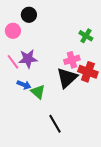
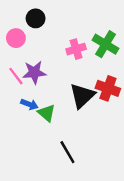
green cross: (86, 36) -> (105, 44), size x1.5
pink cross: (72, 60) -> (76, 49), moved

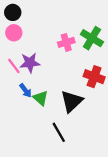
black circle: (36, 18) -> (13, 12), moved
black triangle: (82, 96) -> (72, 101), moved
blue arrow: (29, 104) -> (26, 91), turned 32

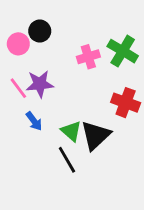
black circle: (13, 12) -> (40, 31), moved
green triangle: (41, 98) -> (71, 131), moved
black line: (59, 132) -> (67, 160), moved

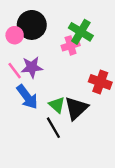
black circle: (40, 31) -> (32, 25), size x1.6
green cross: (123, 51) -> (81, 32), moved
blue arrow: (34, 121) -> (27, 97), size x1.6

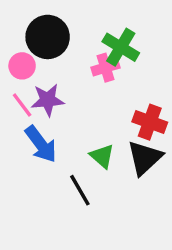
pink circle: (15, 35) -> (22, 66), moved
green triangle: (57, 105) -> (102, 156), moved
black triangle: (76, 108) -> (145, 158), moved

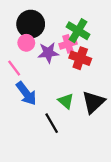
pink circle: (22, 66) -> (26, 43), moved
purple star: (48, 100) -> (48, 53), moved
red cross: (150, 122) -> (80, 58), moved

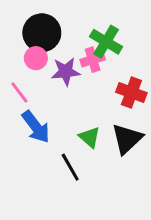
red cross: (80, 58) -> (131, 92), moved

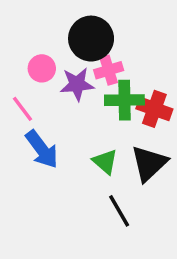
black circle: (42, 33) -> (91, 39), moved
green cross: (106, 42) -> (124, 100), moved, turned -32
black line: (70, 167) -> (119, 211), moved

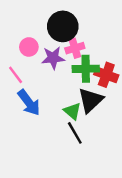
black triangle: (149, 163) -> (91, 100), moved
black line: (119, 211) -> (75, 133), moved

